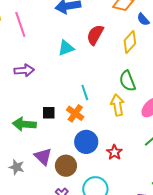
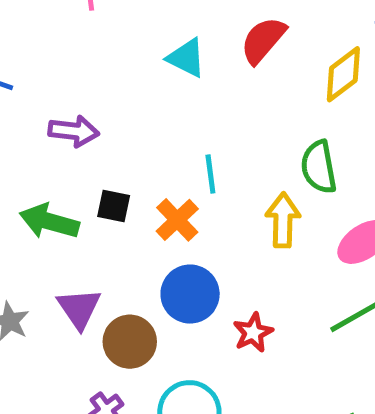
cyan triangle: (66, 48) -> (186, 58), turned 36
purple arrow: (24, 70) -> (74, 131), moved

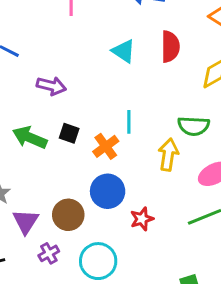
red semicircle: (263, 40) -> (170, 47), turned 132
green semicircle: (319, 167) -> (194, 126), turned -84
purple triangle: (79, 308) -> (26, 221), moved

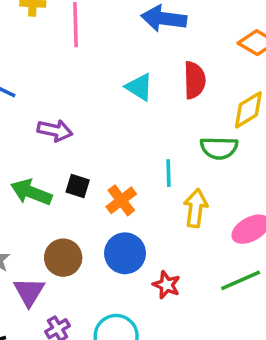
cyan line: (129, 122) -> (169, 173), moved
green semicircle: (194, 126) -> (219, 148), moved
brown circle: (68, 215) -> (63, 258), moved
red star: (142, 219) -> (166, 285), turned -30

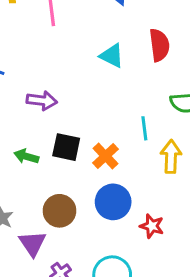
black square: (78, 186) -> (66, 147), size x1.4
green arrow: (31, 192) -> (26, 156), size x0.7

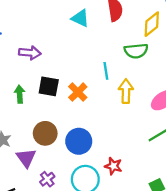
green arrow: (26, 156) -> (20, 94), turned 72
blue circle: (113, 202) -> (79, 141), moved
red star: (152, 226) -> (113, 166), moved

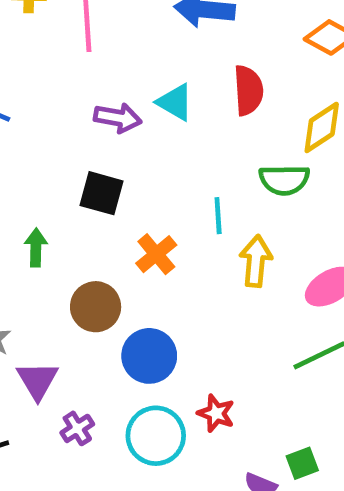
purple arrow: (30, 53) -> (118, 118), moved
black square: (49, 86) -> (101, 193), moved
brown circle: (45, 133) -> (96, 307), moved

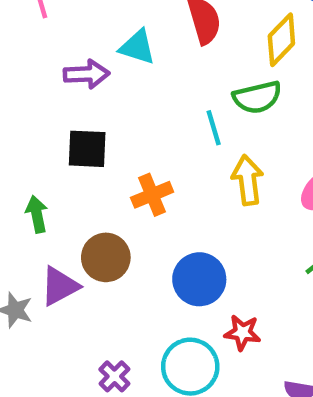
cyan line: (218, 216) -> (214, 128), moved
orange cross: (156, 254) -> (152, 195), turned 30
blue circle: (149, 356) -> (199, 279), moved
purple triangle: (37, 380) -> (60, 286), moved, turned 45

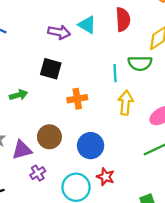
green arrow: (37, 214) -> (19, 95), turned 72
brown circle: (106, 257) -> (49, 137), moved
purple triangle: (60, 286) -> (22, 150), moved
purple cross: (114, 376) -> (38, 173), moved

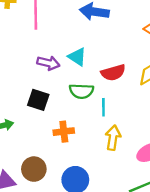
red semicircle: (123, 19) -> (113, 73), moved, turned 75
green semicircle: (140, 63) -> (81, 91), moved

